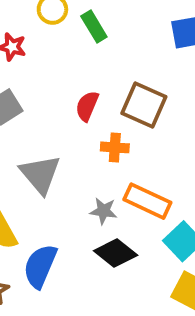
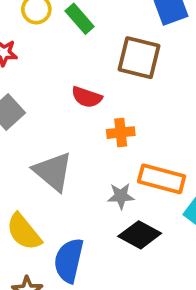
brown square: (144, 105) -> (139, 58), moved
red semicircle: (87, 106) -> (87, 97), turned -84

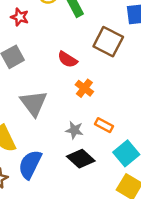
orange cross: (121, 133) -> (84, 88), turned 30
orange rectangle: (162, 179) -> (104, 125), size x0.6

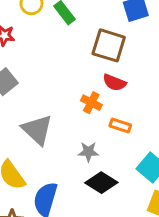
red semicircle: (67, 59) -> (114, 82), moved
orange rectangle: (104, 125) -> (120, 125), moved

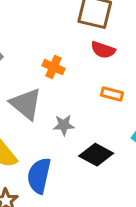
orange cross: (91, 103) -> (53, 67), moved
gray star: (88, 152) -> (64, 125), moved

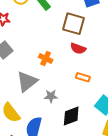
gray triangle: (26, 104) -> (27, 82), turned 40
black diamond: (96, 155) -> (71, 116), turned -50

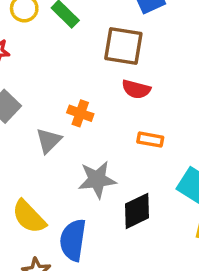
gray triangle: (27, 82) -> (49, 141), moved, size x0.7
gray star: (51, 96) -> (97, 180), size x1.5

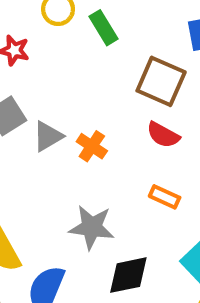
gray triangle: (49, 141) -> (48, 136), moved

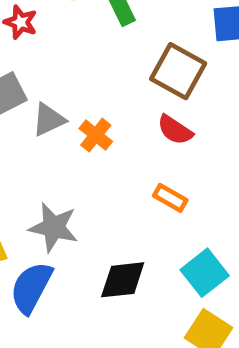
gray star: (92, 227) -> (54, 227), moved

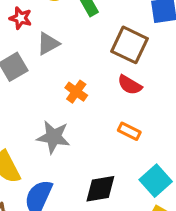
gray triangle: (49, 120) -> (48, 44), moved
gray star: (54, 227) -> (53, 137), moved

